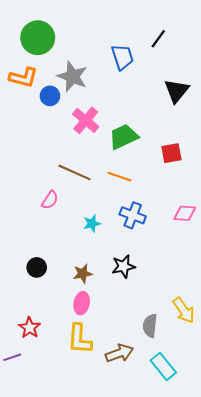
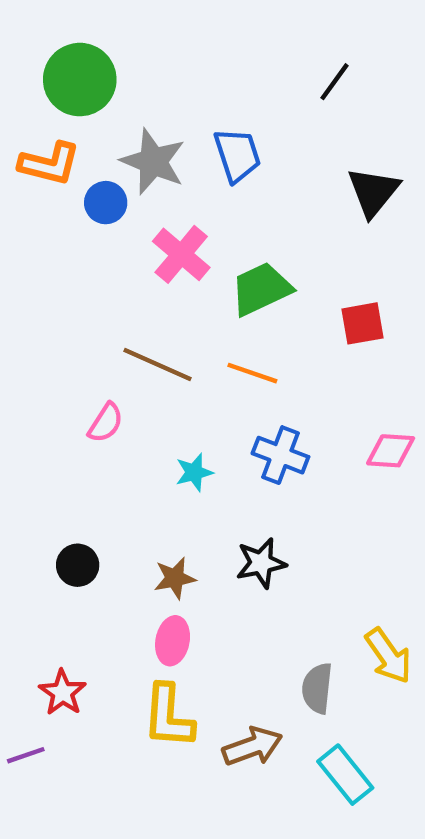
blue trapezoid: (122, 57) -> (237, 155), moved

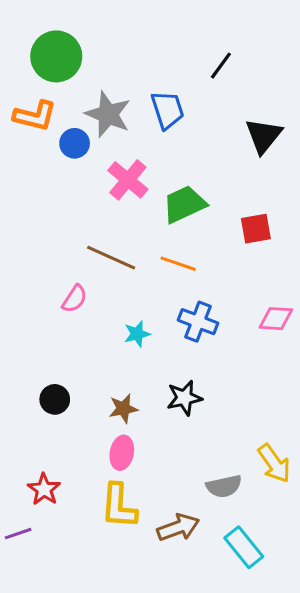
black line: (334, 82) -> (221, 66), moved
gray semicircle: (317, 688) -> (224, 486), turned -108

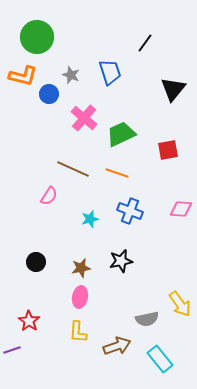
gray star: (108, 114) -> (71, 75), size x0.6
yellow L-shape: (119, 506) -> (78, 332), size x0.7

